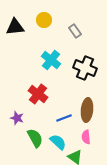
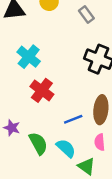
cyan cross: (51, 60) -> (29, 57), moved
purple star: (17, 118) -> (12, 128), moved

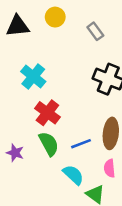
green semicircle: (38, 143) -> (49, 144), moved

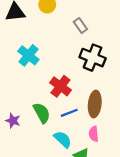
gray rectangle: (95, 31) -> (80, 26), moved
red cross: (47, 113) -> (60, 86), moved

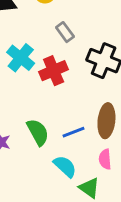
gray rectangle: (80, 26) -> (65, 32), moved
red cross: (60, 86) -> (54, 71), moved, turned 30

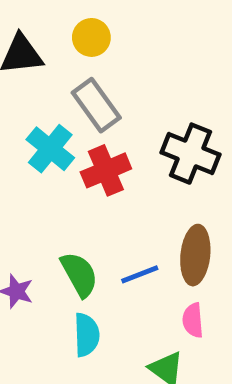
gray rectangle: (65, 32) -> (96, 105), moved, size x1.5
cyan semicircle: (65, 166) -> (87, 335), moved, turned 45

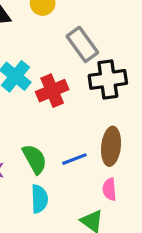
gray rectangle: (96, 105) -> (82, 44), moved
black cross: (191, 154) -> (108, 79), turned -30

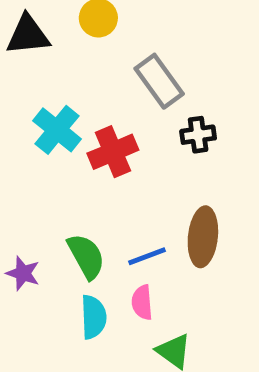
black cross: (108, 79) -> (198, 135), size x0.6
pink semicircle: (109, 189) -> (142, 302), moved

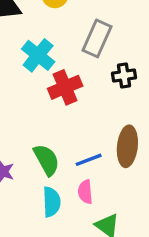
gray rectangle: (159, 81) -> (97, 38), turned 60
cyan cross: (57, 130) -> (38, 55), moved

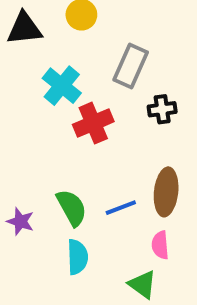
pink semicircle: (85, 192) -> (160, 245), moved

